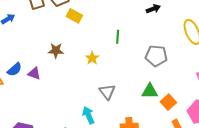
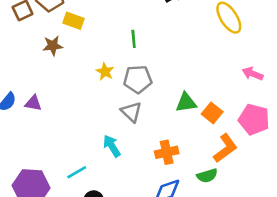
brown star: (56, 51) -> (53, 46), moved
gray pentagon: (156, 56) -> (138, 79), moved

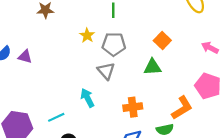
orange square: (212, 113) -> (162, 41), moved

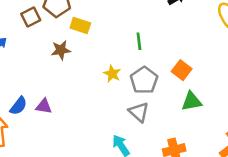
orange square: (162, 41) -> (182, 70), moved
gray pentagon: (114, 44) -> (144, 80), turned -30

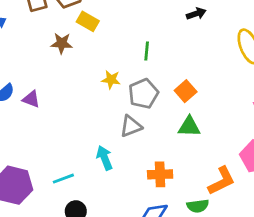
yellow star: (112, 74) -> (111, 80), turned -30
gray triangle: (139, 112) -> (131, 126), turned 45

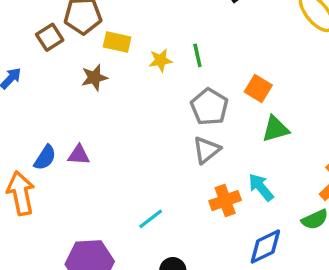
yellow star: (111, 80) -> (160, 60), moved
cyan arrow: (104, 158) -> (261, 187), moved
orange cross: (160, 174) -> (225, 201), moved
cyan line: (63, 179) -> (151, 219), moved

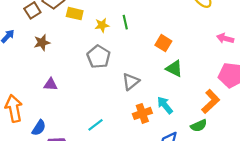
brown star: (94, 78) -> (42, 43), moved
gray pentagon: (209, 107) -> (99, 57), moved
green triangle: (276, 129) -> (174, 69), turned 42
blue semicircle: (45, 158) -> (39, 128), moved

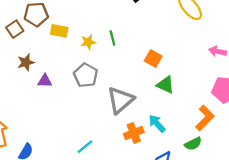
gray triangle: (131, 82) -> (120, 100), size x1.5
purple triangle: (51, 84) -> (45, 81), moved

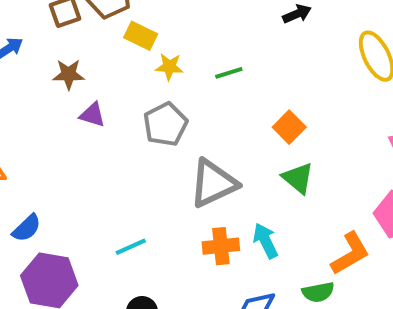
green line: (112, 38) -> (229, 73), turned 72
yellow star: (88, 42) -> (169, 67), moved

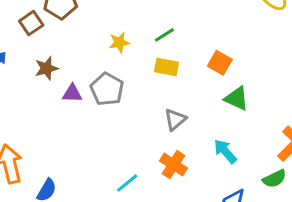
yellow rectangle: (141, 36) -> (167, 67), moved
gray pentagon: (165, 124) -> (107, 89), moved
gray triangle: (213, 183) -> (175, 120), size x0.6
orange cross: (221, 246) -> (173, 165), moved, turned -36

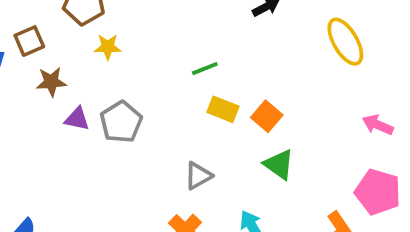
brown square: (31, 23) -> (29, 41), moved
yellow star: (119, 42) -> (108, 47), moved
yellow rectangle: (167, 67) -> (223, 109), moved

